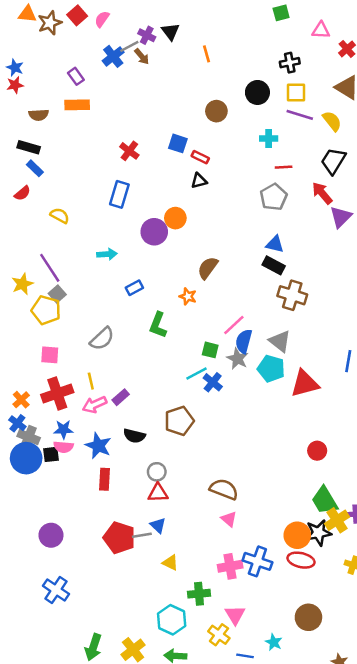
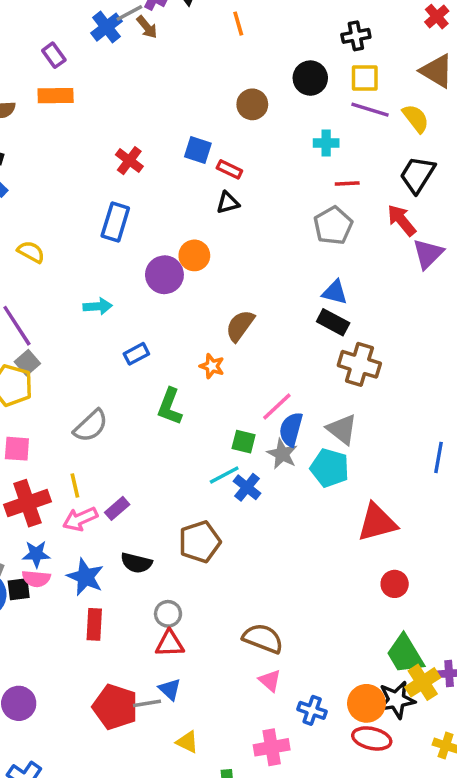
red triangle: (305, 384) -> (377, 522), moved
blue cross: (257, 561) -> (312, 710), moved, size x0.7

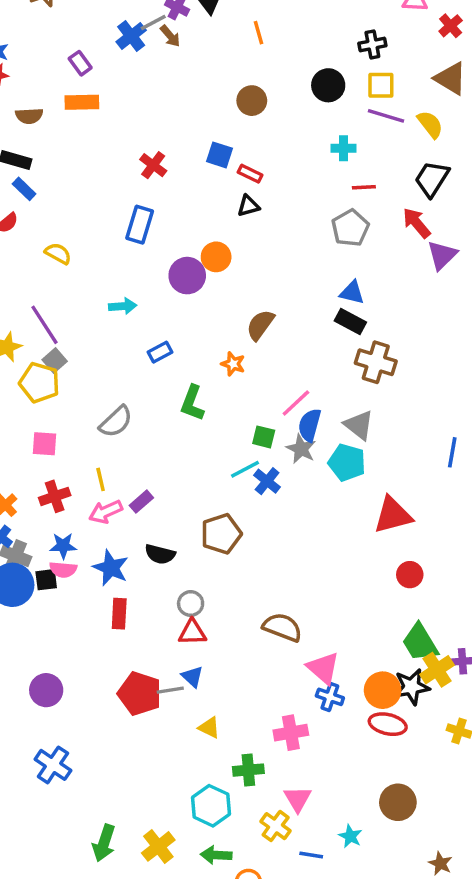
brown circle: (252, 104) -> (252, 101), moved
red cross: (27, 503) -> (55, 496), size x0.7
pink triangle: (270, 681) -> (323, 668), moved, size x1.5

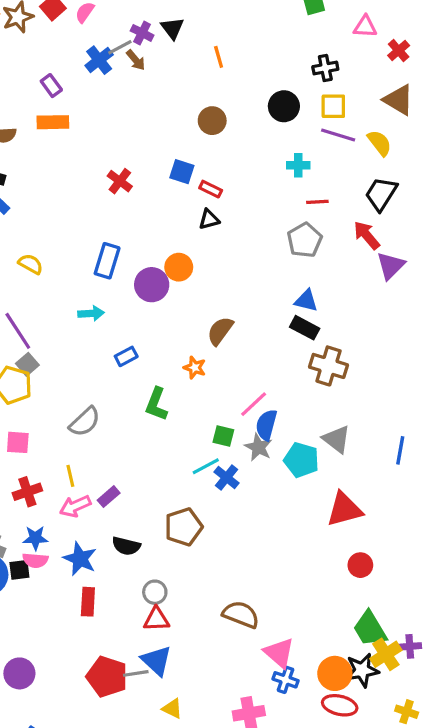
blue rectangle: (140, 225) -> (107, 261), moved
gray triangle: (359, 425) -> (336, 439), moved
blue triangle: (192, 677) -> (156, 661), size x1.5

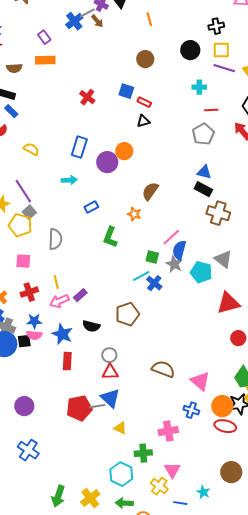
gray semicircle: (85, 422) -> (55, 239), moved, turned -45
pink triangle: (279, 653) -> (200, 381), moved
red pentagon: (107, 677) -> (79, 408), turned -30

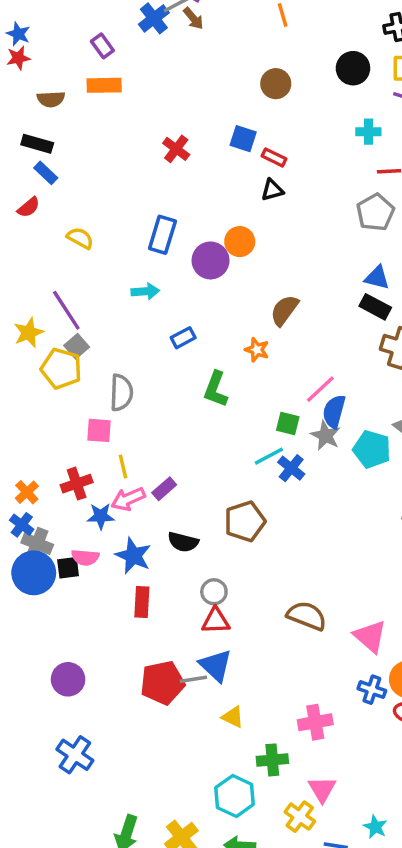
pink square: (23, 261) -> (99, 430), moved
blue star: (34, 321) -> (101, 516), moved
blue cross: (191, 410) -> (372, 690), moved

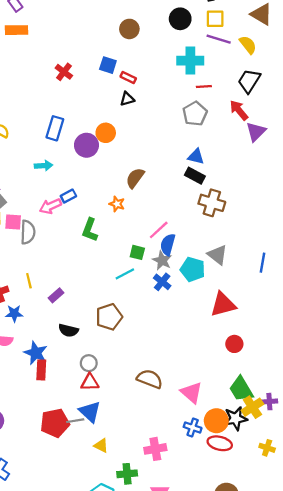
cyan cross: (368, 132) -> (190, 61), size x1.6
pink square: (99, 430) -> (13, 222), moved
blue cross: (291, 468) -> (162, 282), moved
pink arrow: (128, 499) -> (50, 206), moved
blue star: (133, 556) -> (36, 353), moved

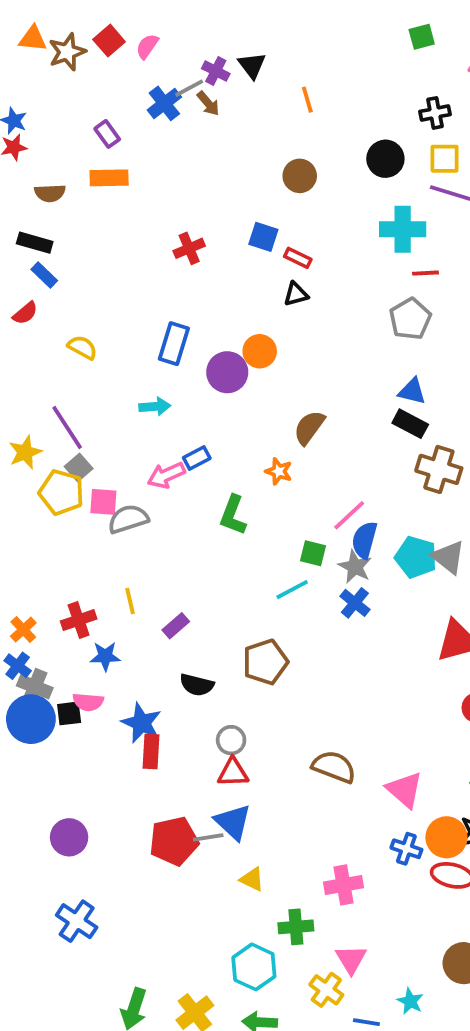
red cross: (64, 72) -> (189, 248), turned 30
gray semicircle: (28, 232) -> (128, 519), turned -110
cyan pentagon: (193, 269) -> (416, 557), moved

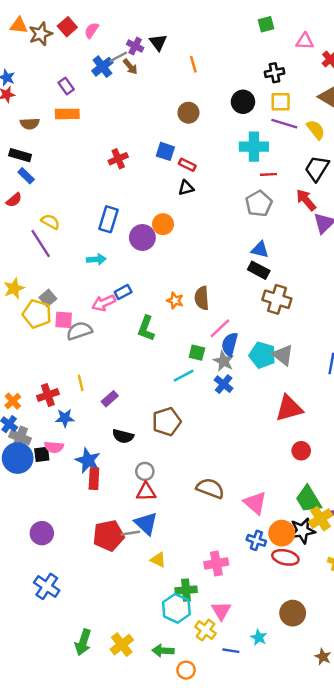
purple line: (67, 427) -> (41, 244), moved
brown semicircle: (309, 427) -> (202, 298), moved, turned -40
cyan hexagon: (254, 967) -> (176, 608), moved

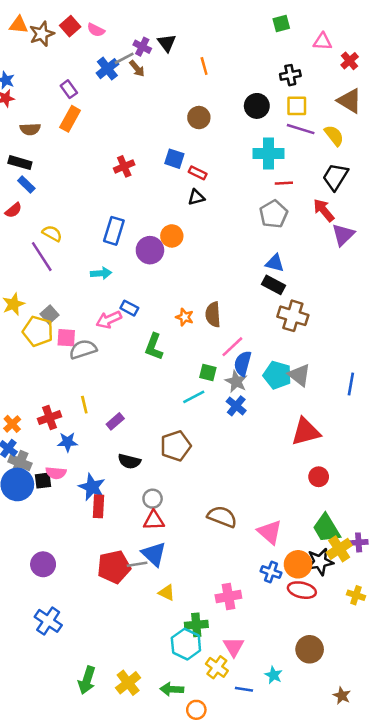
pink semicircle: (92, 30) -> (96, 30), turned -98
orange rectangle: (67, 114) -> (70, 119), turned -60
blue rectangle: (123, 292) -> (129, 308), turned 56

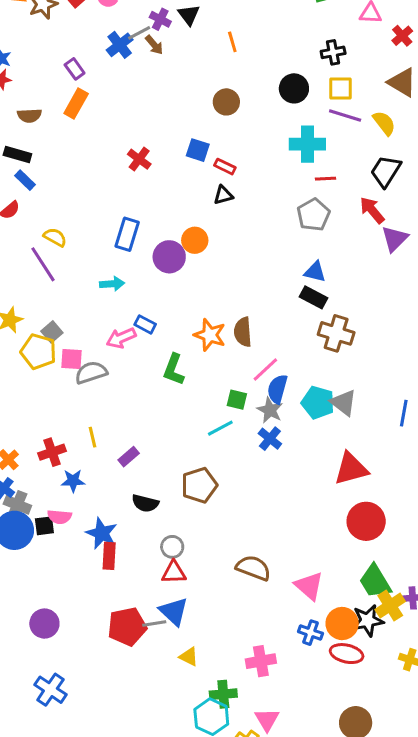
red cross: (124, 166) -> (139, 159), turned -30
orange star: (185, 317) -> (210, 335), size x1.5
red circle: (319, 477) -> (366, 521), size x1.6

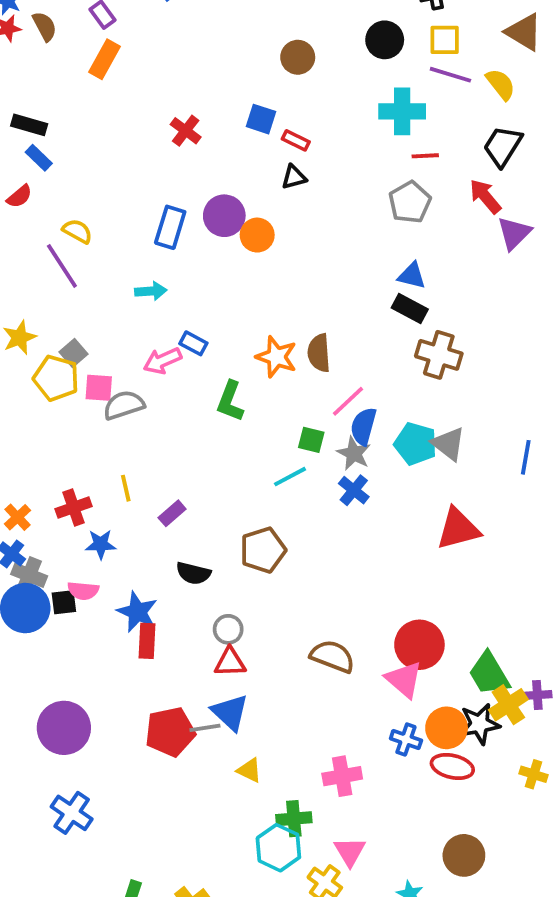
brown semicircle: (29, 116) -> (45, 26), moved, turned -115
purple circle: (169, 257) -> (224, 216), moved
red circle: (366, 521) -> (419, 645), moved
purple circle: (44, 624) -> (64, 728), size x1.4

